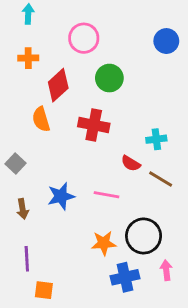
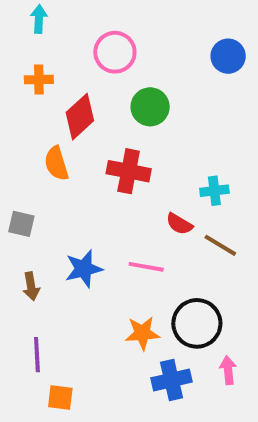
gray square: (15, 163) -> (21, 224), turned -30

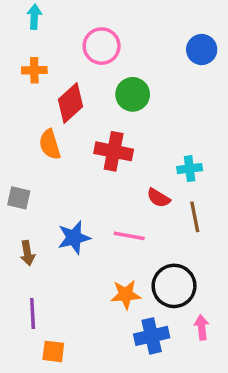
brown line: (220, 245) -> (195, 217), turned 48

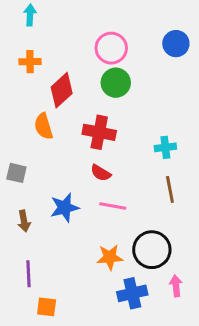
pink circle: (102, 46) -> (111, 48), moved
red semicircle: (159, 198) -> (101, 173), moved

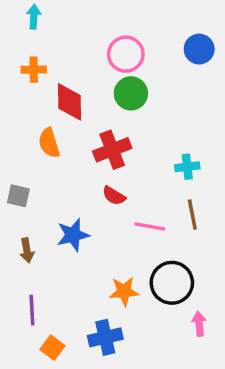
red diamond: (62, 90) -> (70, 102), turned -48
red cross: (99, 132) -> (112, 150), turned -32
pink line: (113, 206) -> (150, 226), moved
blue cross: (132, 293) -> (105, 337), moved
orange square: (47, 307) -> (52, 348), turned 30

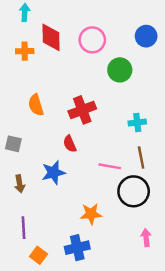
green circle: (131, 93) -> (120, 70), moved
red diamond: (70, 102) -> (51, 37), moved
red semicircle: (114, 196) -> (70, 144), moved, turned 36
black circle: (172, 283) -> (134, 191), moved

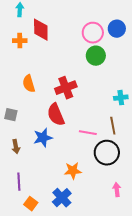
pink circle: (92, 40) -> (93, 33), moved
cyan cross: (137, 122) -> (121, 98), moved
red semicircle: (70, 144) -> (56, 115), size x1.6
blue cross: (77, 248) -> (62, 198), turned -30

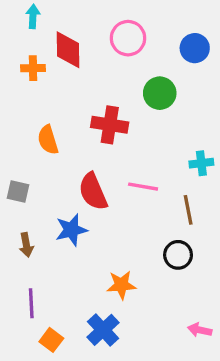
pink circle: (93, 33) -> (128, 38), moved
red cross: (66, 88) -> (110, 125), moved, turned 30
pink line: (88, 133) -> (143, 187), moved
black circle: (107, 153) -> (178, 255), size x0.7
pink arrow: (117, 190) -> (200, 330), moved, turned -72

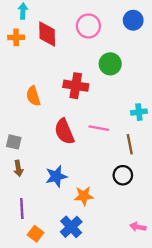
blue circle: (195, 48) -> (133, 20), moved
orange cross: (33, 68) -> (16, 37), moved
gray square: (18, 192) -> (14, 142), moved
blue star: (71, 230) -> (56, 176), moved

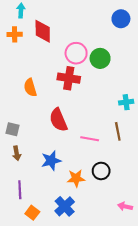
pink circle: (88, 26) -> (76, 53), moved
pink line: (99, 128) -> (90, 139), moved
black circle: (123, 175) -> (101, 171), moved

